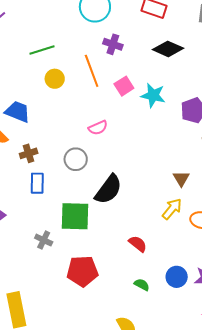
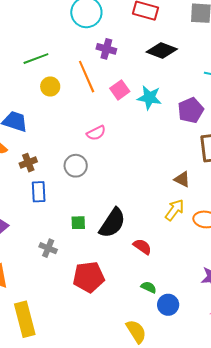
brown triangle: (181, 179) -> (182, 179), turned -30
black semicircle: (108, 189) -> (112, 223), moved
green square: (75, 216) -> (78, 223), size x0.5
blue circle: (177, 277) -> (168, 305), moved

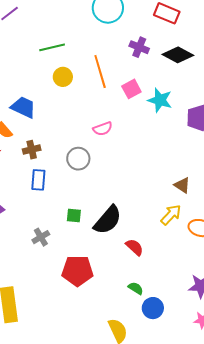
purple cross: (106, 49) -> (139, 47), moved
gray cross: (48, 248) -> (41, 237), turned 30

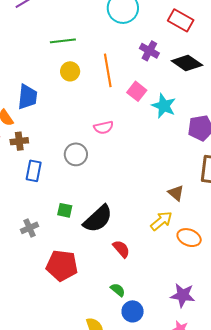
pink square: (131, 89) -> (137, 91), turned -30
blue trapezoid: (23, 107) -> (27, 97), turned 64
brown cross: (32, 150) -> (19, 141), moved

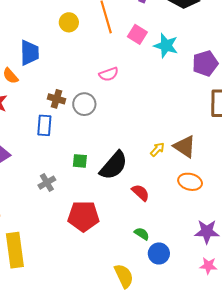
brown cross: (19, 141) -> (57, 99), moved, turned 30
brown triangle: (176, 193) -> (185, 147), moved, size x1.4
yellow arrow: (161, 221) -> (157, 149), moved, size x0.7
orange ellipse: (189, 238) -> (190, 182), moved

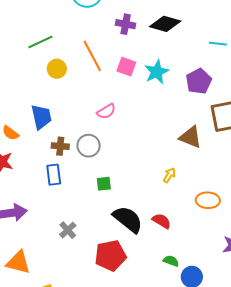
cyan star: (166, 46) -> (157, 72), turned -30
blue trapezoid: (29, 53) -> (41, 117), moved
brown triangle: (185, 147) -> (191, 137), moved
green square: (80, 161) -> (104, 184), moved
black semicircle: (114, 165) -> (128, 219), moved, turned -80

